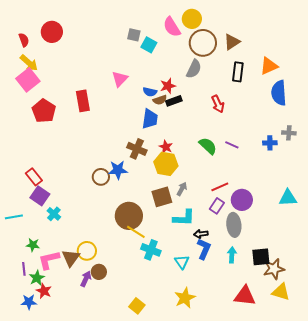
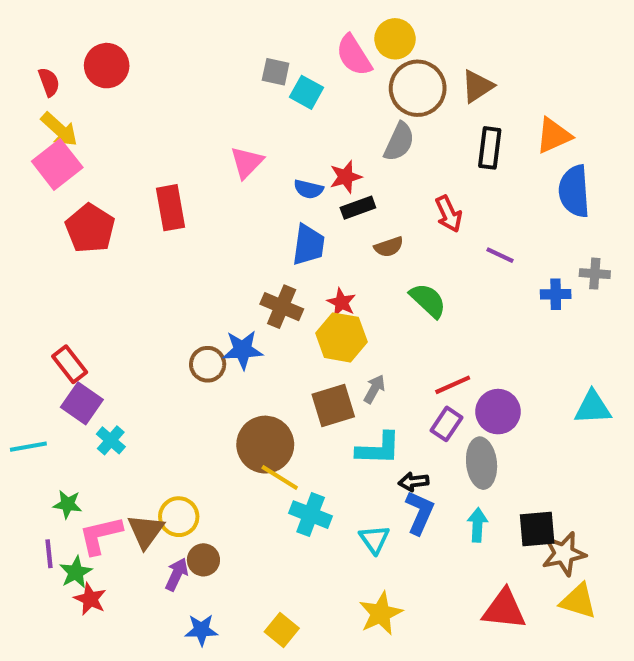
brown semicircle: (160, 100) -> (389, 247), moved
purple line: (232, 145) -> (500, 255), moved
blue star: (29, 302) -> (201, 630), moved

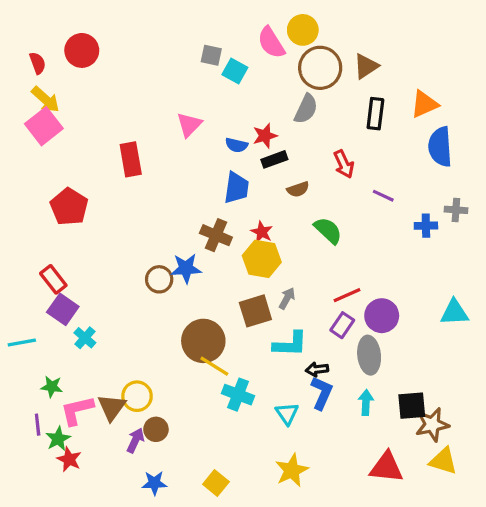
red pentagon: (90, 228) -> (69, 207), moved

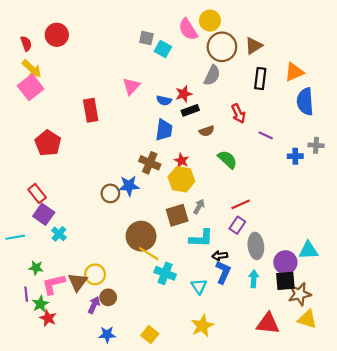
cyan triangle: (454, 313) -> (308, 250), moved
purple circle: (382, 316) -> (285, 262), moved

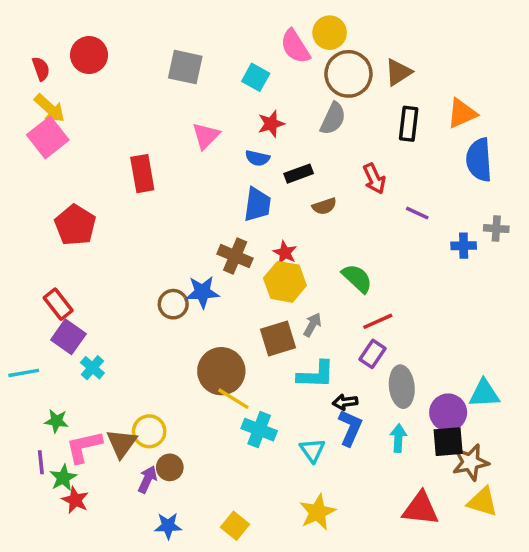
gray square: (146, 38) -> (185, 67), moved, size x1.5
red star: (184, 94) -> (271, 124), moved
green semicircle: (227, 160) -> (357, 278), moved

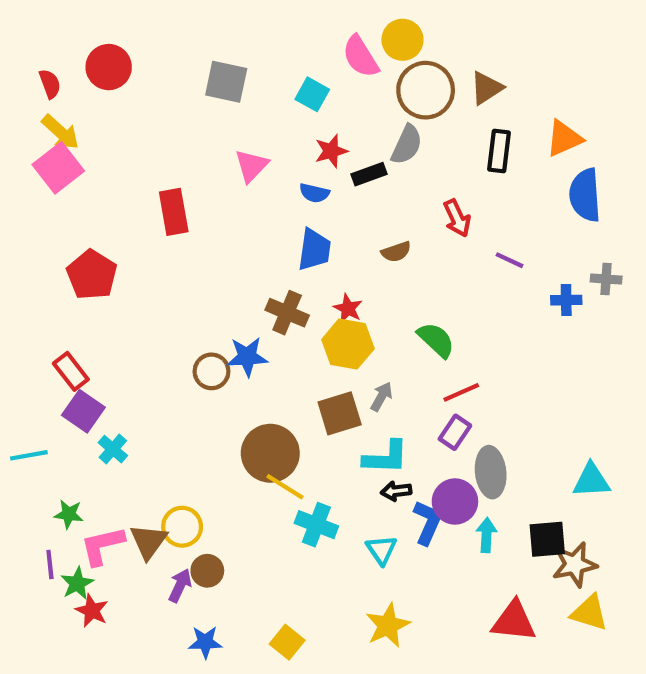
black rectangle: (299, 174) -> (369, 174), moved
black arrow: (345, 402) -> (396, 491), moved
purple circle: (448, 412) -> (455, 502), moved

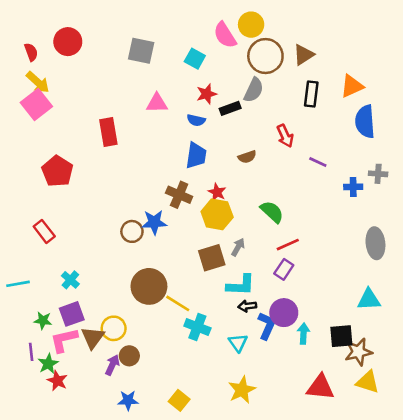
pink triangle: (251, 166) -> (157, 103), turned 45
purple square: (83, 411) -> (72, 314), moved, turned 35
brown circle: (270, 453) -> (149, 286), moved
gray ellipse: (491, 472) -> (375, 243), moved

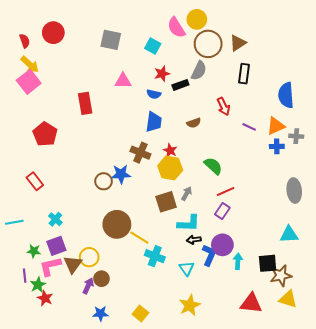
orange triangle: (352, 86) -> (276, 126), moved

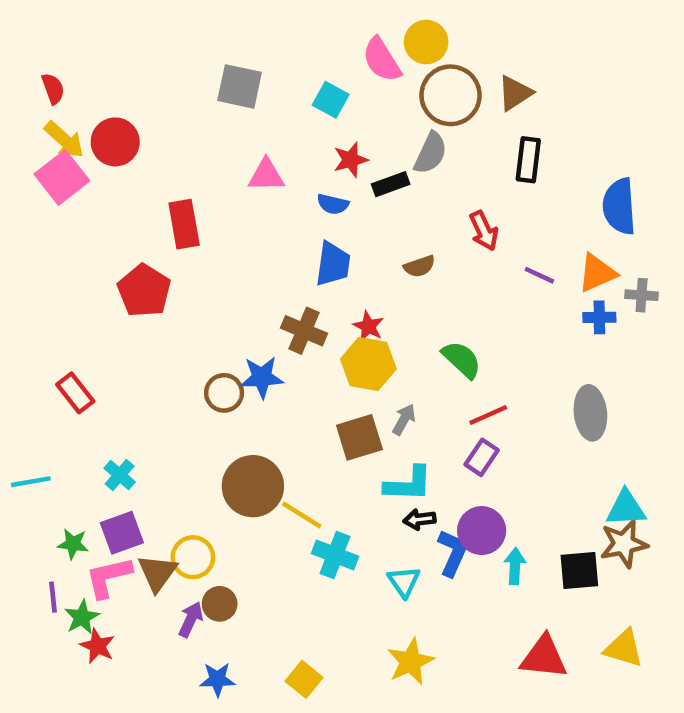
red circle: (53, 33) -> (115, 142), moved
red pentagon: (45, 134) -> (144, 291), moved
gray ellipse: (294, 191) -> (590, 413), moved
brown star: (281, 276) -> (624, 544), moved

